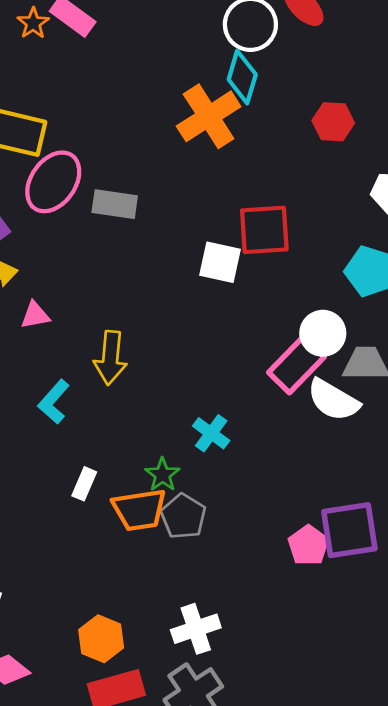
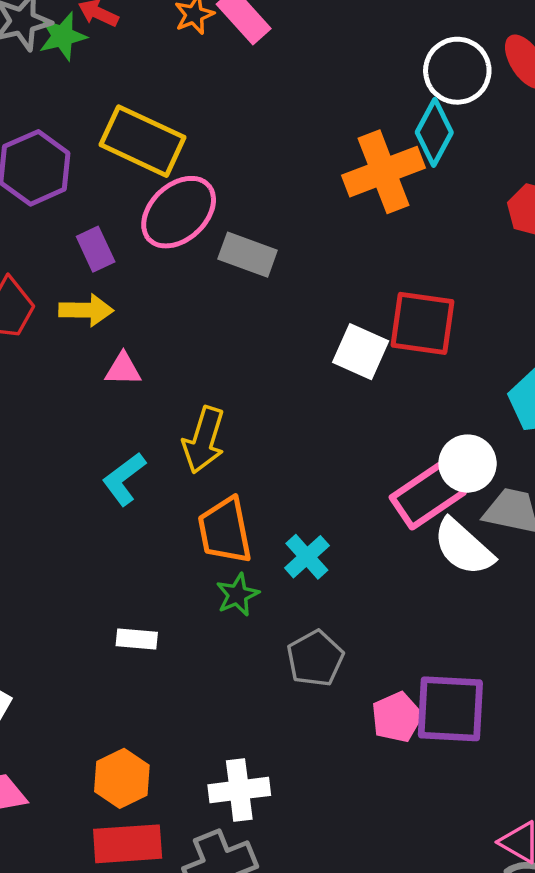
white rectangle: (84, 484) -> (137, 639), moved, turned 60
orange trapezoid: (139, 510) -> (225, 530), moved, turned 76
gray pentagon: (183, 516) -> (315, 658), moved

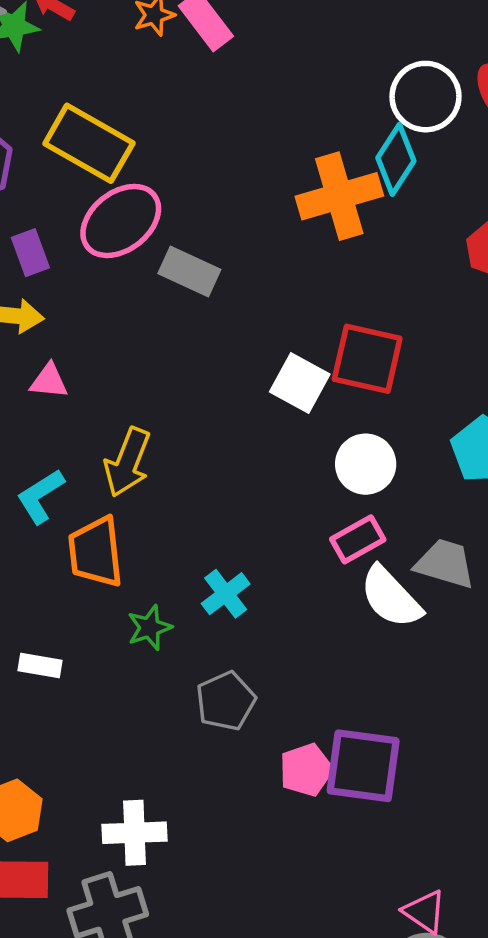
white circle: (468, 464) -> (366, 464), moved
pink rectangle: (428, 495) -> (358, 539), size x0.7
orange trapezoid: (225, 530) -> (96, 552), moved

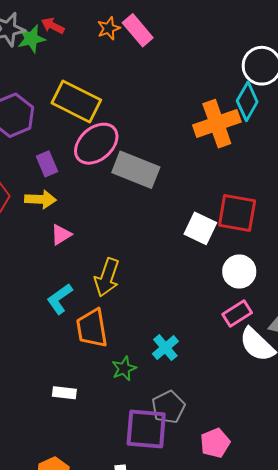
gray rectangle: (189, 272) -> (136, 170), size x1.4
pink triangle: (49, 381) -> (61, 235), turned -35
purple square: (363, 766) -> (146, 429), moved

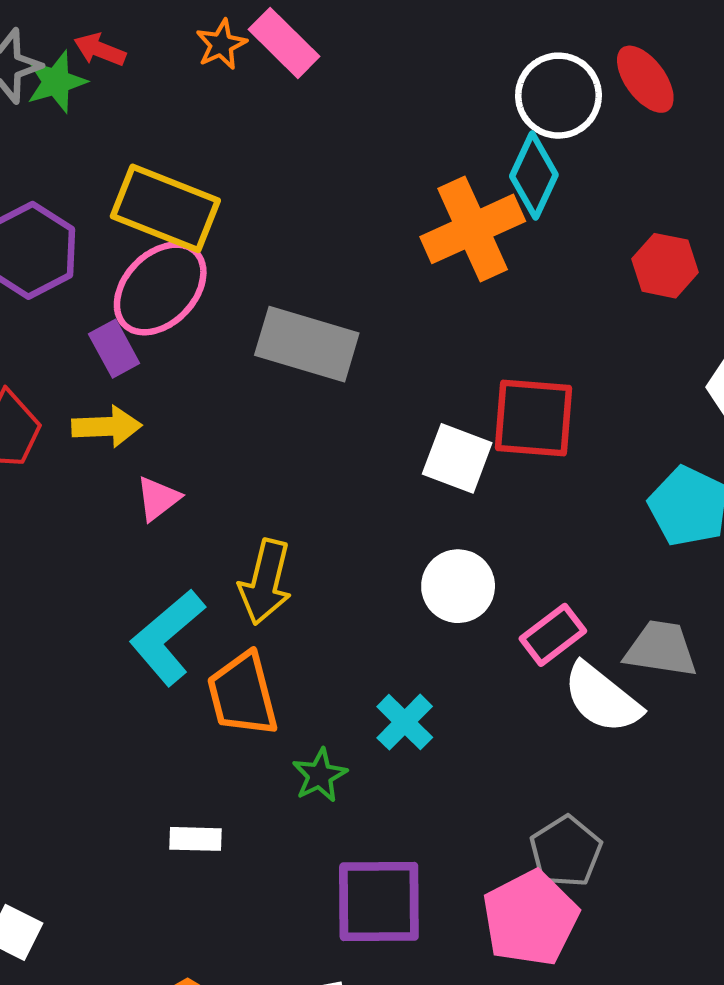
pink ellipse: (96, 144) -> (160, 288), moved
white circle: (239, 271) -> (458, 586), moved
cyan L-shape: (60, 299) -> (167, 637), size x1.4
gray pentagon: (168, 407) -> (566, 852), moved
pink pentagon: (215, 443) -> (530, 918), size x1.5

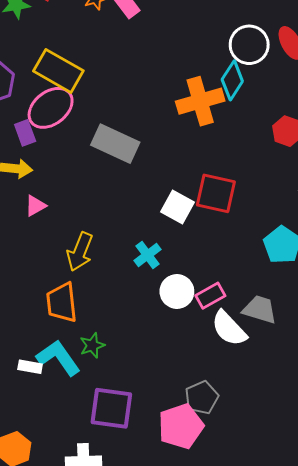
white circle: (458, 586) -> (177, 291), moved
cyan L-shape: (167, 637) -> (58, 358), moved, turned 87
cyan cross: (405, 722) -> (147, 255), moved

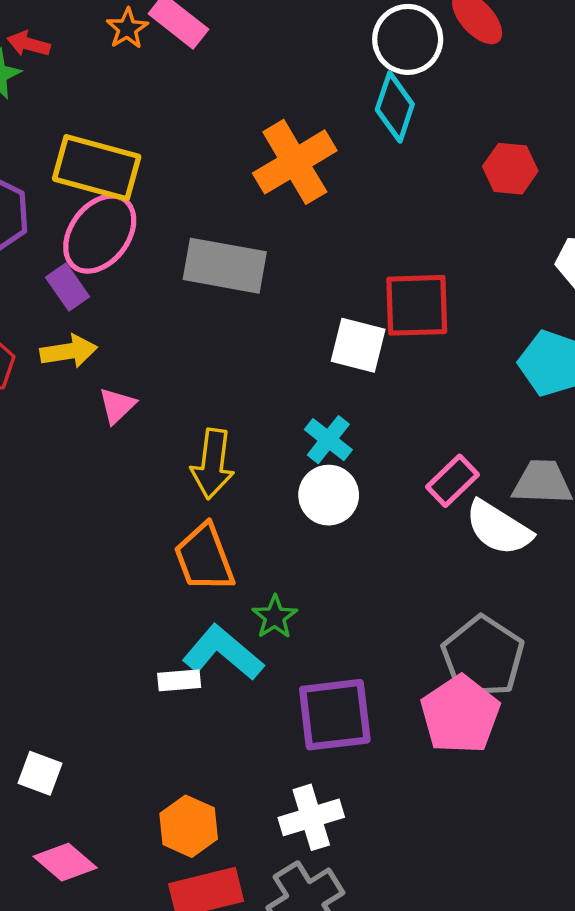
orange cross: (200, 101) -> (295, 162), moved
white circle: (177, 291) -> (329, 495), moved
gray pentagon: (202, 397) -> (483, 657), size x1.4

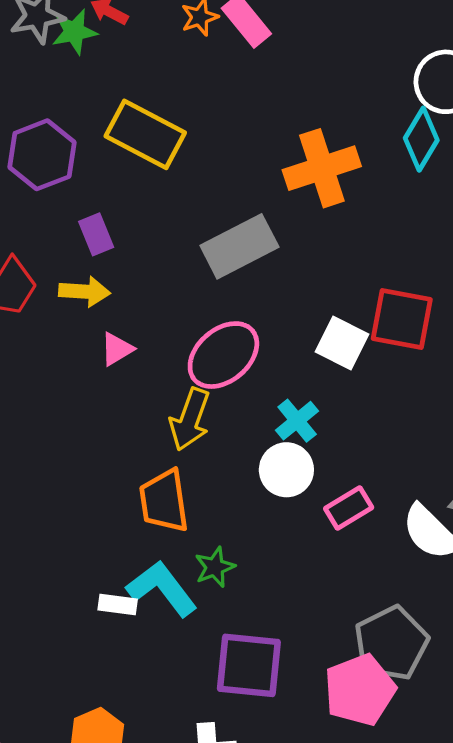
pink ellipse: (100, 234) -> (223, 355), moved
gray rectangle: (225, 266) -> (239, 246), turned -50
pink rectangle: (452, 481) -> (349, 508), moved

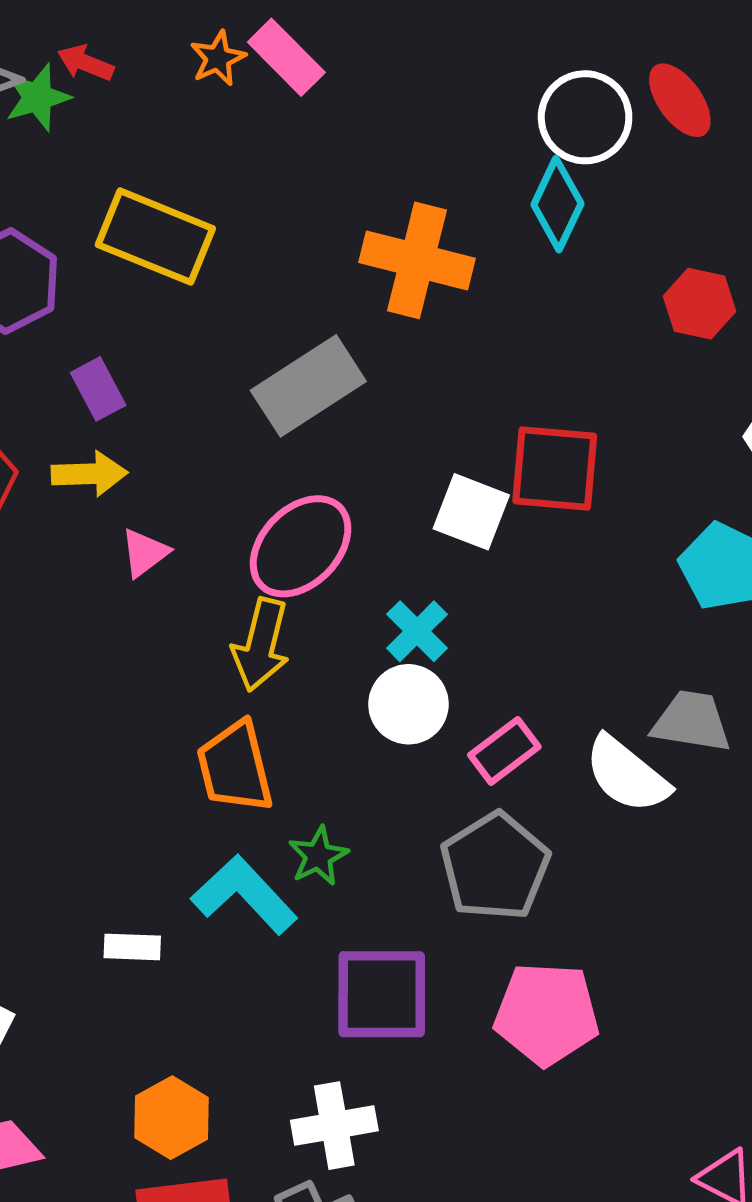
orange cross: (322, 168) -> (417, 260), turned 38
white rectangle: (118, 605) -> (132, 947), moved
gray pentagon: (391, 643) -> (495, 866), moved
pink pentagon: (360, 690) -> (547, 1014), turned 30

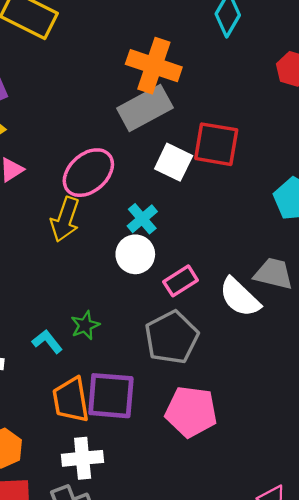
orange cross: (417, 260) -> (154, 66), moved
gray rectangle: (308, 386) -> (145, 108), moved
orange trapezoid: (235, 767) -> (71, 400), moved
cyan L-shape: (244, 895) -> (47, 341), size x0.6

